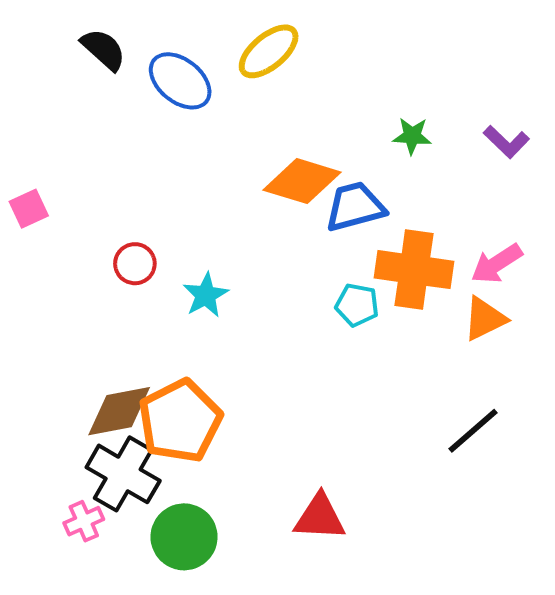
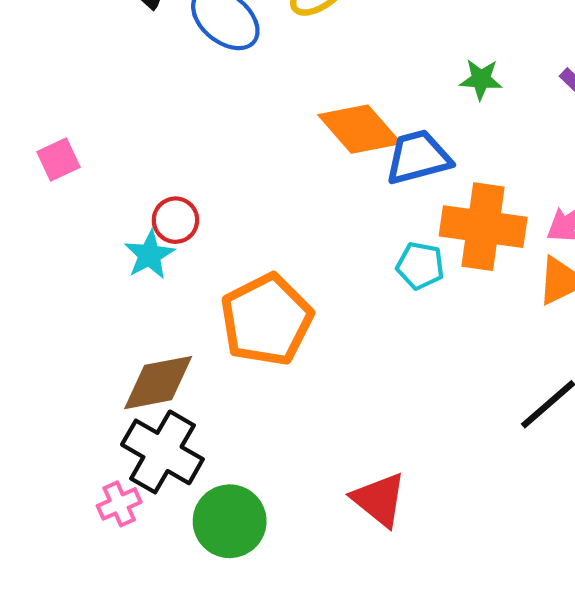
orange diamond: (302, 181) -> (360, 129), turned 32
cyan star: (206, 295) -> (149, 255), moved
orange pentagon: (180, 421) -> (266, 320), moved
red triangle: (320, 517) -> (379, 500), turned 36

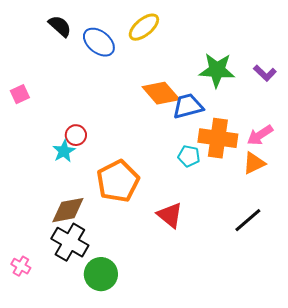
green star: (481, 79) -> (217, 70), size x1.8
pink square: (58, 159) -> (20, 94), moved
red triangle: (379, 500) -> (170, 215), moved
pink cross: (119, 504) -> (21, 266), moved, turned -36

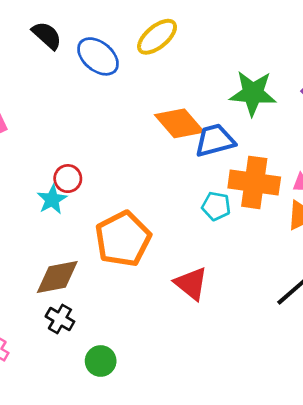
black cross: (70, 242) -> (60, 319), size x0.6
green circle: (101, 274) -> (101, 361), size x0.7

